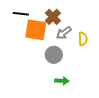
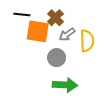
yellow semicircle: (83, 39) -> (87, 41), size x1.5
green arrow: (62, 81) -> (65, 85), size x1.6

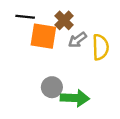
gray circle: (57, 58) -> (52, 87), moved

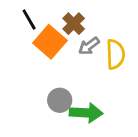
black line: (25, 17) -> (29, 19), turned 54
orange square: (43, 36) -> (50, 42), turned 32

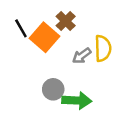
black line: (29, 19) -> (21, 28), moved
gray arrow: (89, 46) -> (82, 56), moved

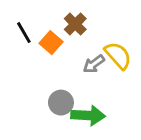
orange square: (45, 37) -> (51, 43), size x0.7
yellow semicircle: (103, 48) -> (118, 55), turned -40

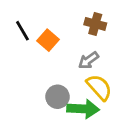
brown cross: (75, 24) -> (95, 24), moved, turned -30
yellow semicircle: (118, 55) -> (99, 87), moved

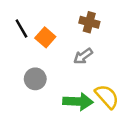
yellow semicircle: (99, 87) -> (107, 96), moved
gray circle: (57, 97) -> (35, 79), moved

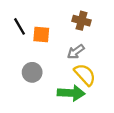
orange square: (45, 37) -> (41, 34), turned -36
yellow semicircle: (107, 96) -> (85, 75), moved

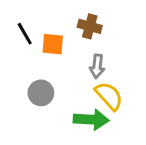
brown cross: (81, 21) -> (90, 26), moved
gray arrow: (76, 52) -> (97, 66), turned -48

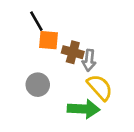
brown cross: (90, 26) -> (73, 52), moved
black line: (25, 34) -> (36, 21), moved

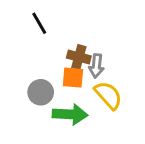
orange square: (49, 40) -> (73, 78), moved
green arrow: (84, 109) -> (70, 114), moved

